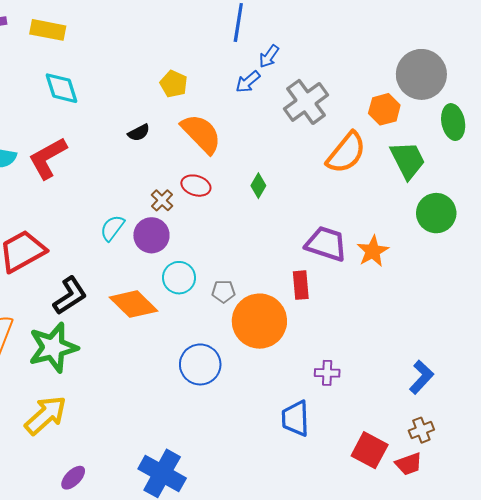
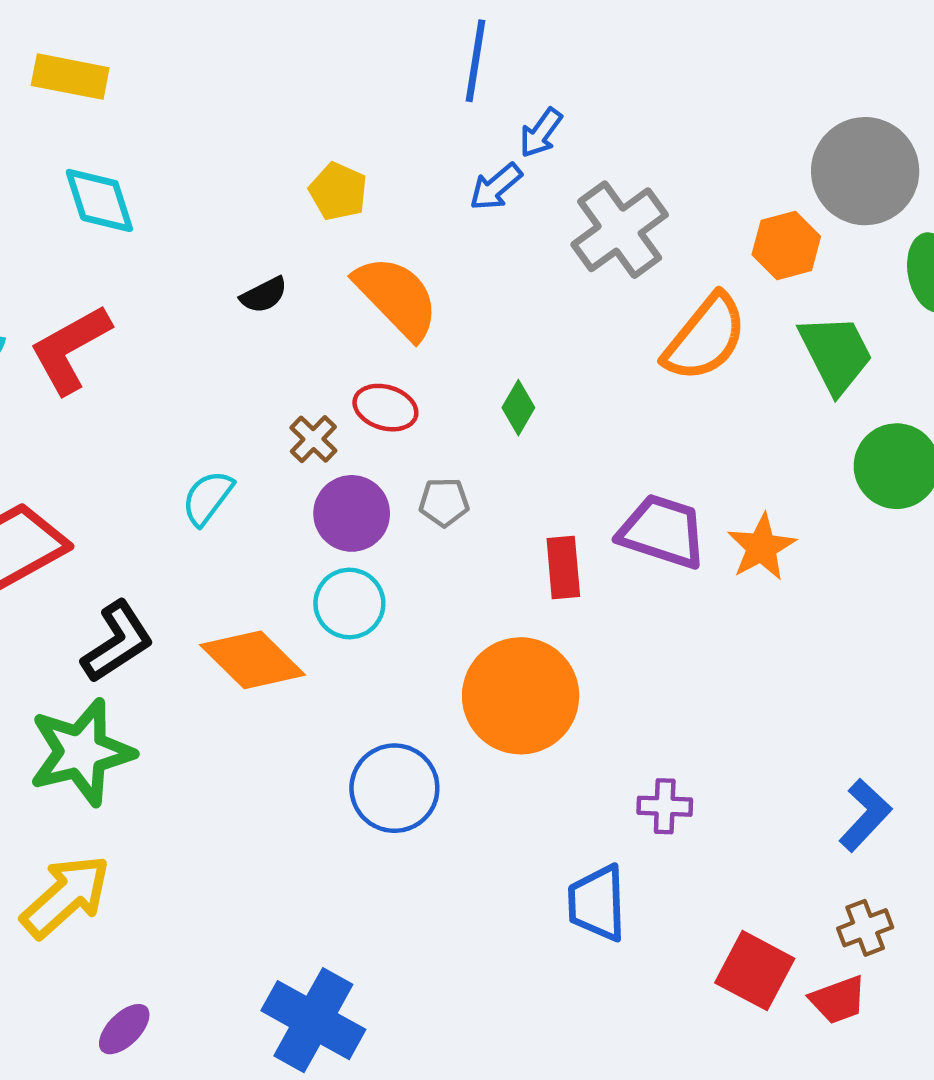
purple circle: (151, 235) -> (352, 513), moved
red rectangle: (301, 285) -> (563, 567), moved
gray pentagon: (223, 291) -> (444, 502), moved

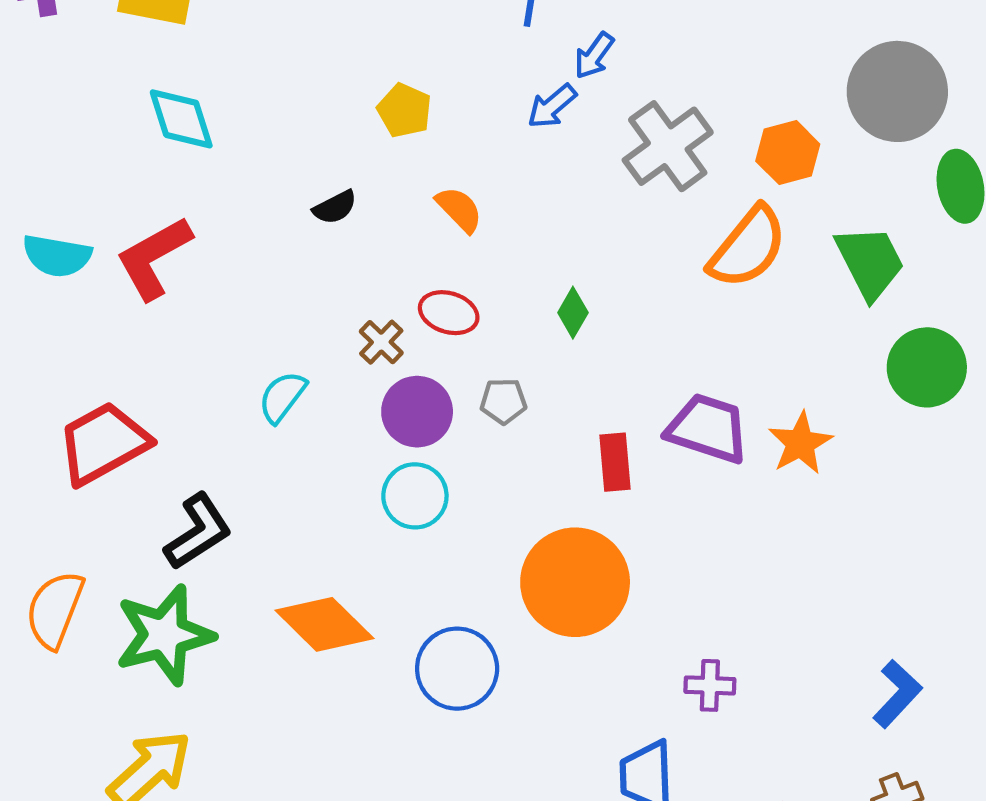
orange hexagon: (786, 245) -> (788, 153), moved
orange semicircle: (397, 297) -> (459, 209), size x0.6
orange diamond: (253, 660) -> (324, 624), moved

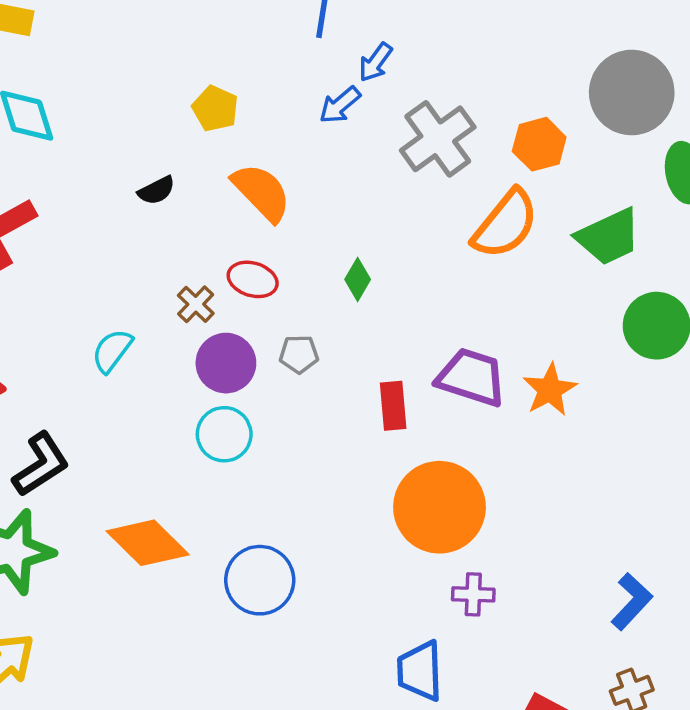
orange semicircle: (459, 209) -> (262, 192), size x1.5
green trapezoid: (870, 262) -> (609, 237), turned 92
orange circle: (575, 582) -> (439, 507), moved

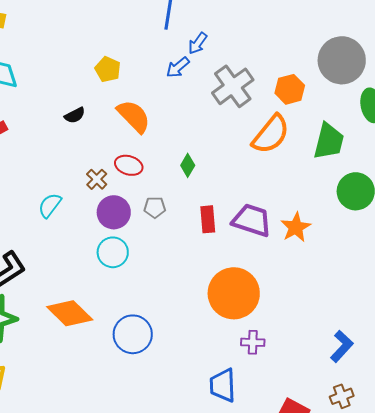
green trapezoid: (609, 237) -> (329, 141), turned -51
red rectangle: (393, 406) -> (208, 219), moved

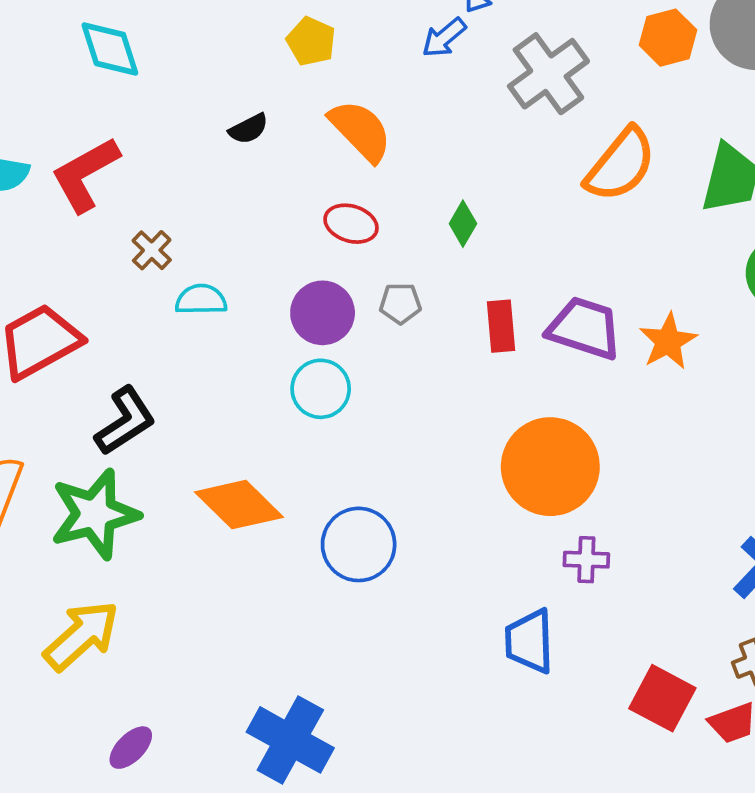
orange hexagon: (290, 89) -> (668, 38), moved
brown cross: (97, 179) -> (152, 250), moved
cyan semicircle: (50, 205) -> (201, 300), turned 52

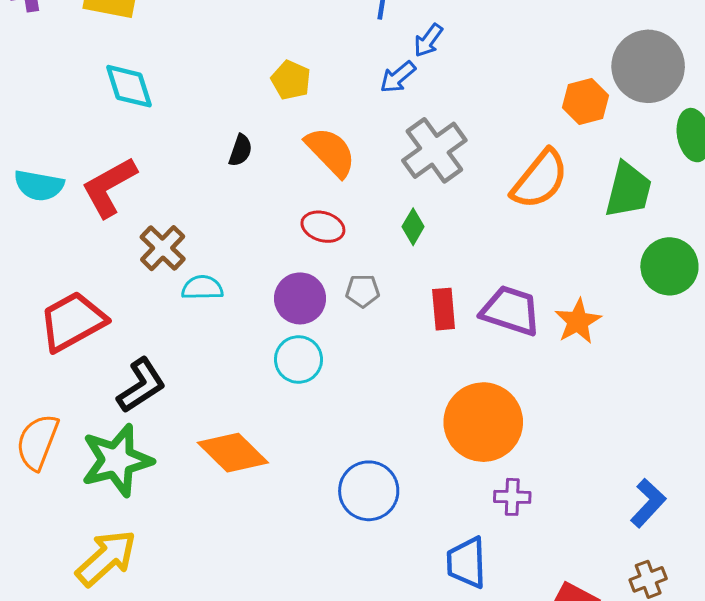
orange hexagon: (668, 38) -> (586, 101), moved
gray cross: (548, 74) -> (434, 150), moved
black semicircle: (248, 129) -> (240, 150), turned -44
brown cross: (152, 250) -> (163, 248), size x1.4
blue circle: (359, 544) -> (369, 491), moved

